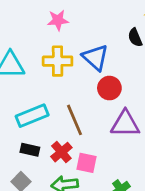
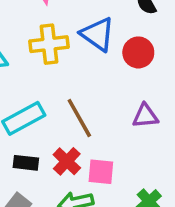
red circle: (109, 88) -> (138, 52), moved
purple triangle: (125, 124) -> (145, 116), size x0.7

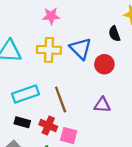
red cross: (67, 161) -> (48, 126), turned -30

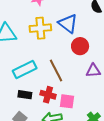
red circle: (104, 64) -> (80, 46), moved

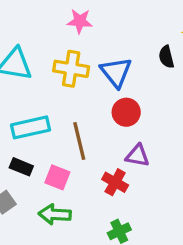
red cross: (48, 95) -> (115, 182), moved
pink square: (67, 101) -> (57, 177), moved

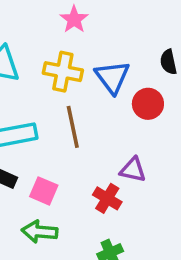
pink star: (80, 21) -> (74, 19), turned 30
red circle: (126, 112) -> (148, 104), moved
brown line: (79, 141) -> (73, 127), moved

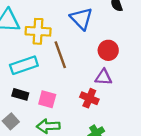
yellow cross: (63, 72) -> (38, 31), moved
red circle: (148, 104) -> (108, 50), moved

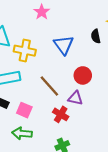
brown line: (60, 55) -> (49, 86), moved, turned -30

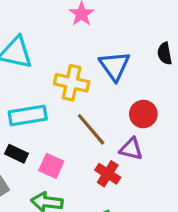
yellow cross: (25, 51) -> (72, 83), moved

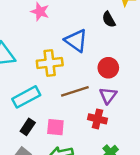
brown line: (91, 129) -> (75, 91), turned -48
purple triangle: (131, 149) -> (108, 96), turned -48
black rectangle: (16, 154) -> (28, 127), turned -63

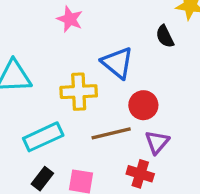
red circle: (108, 68) -> (143, 105), moved

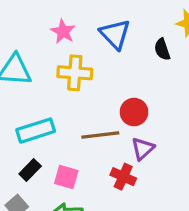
pink star: (70, 19) -> (63, 31), moved
blue triangle: (117, 63) -> (115, 34), moved
yellow cross: (79, 92) -> (75, 73), moved

